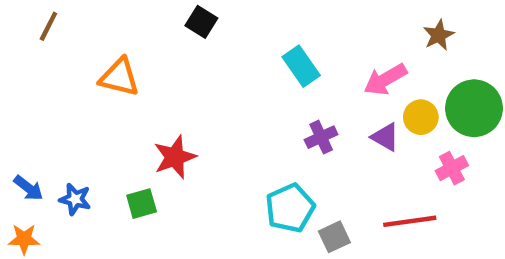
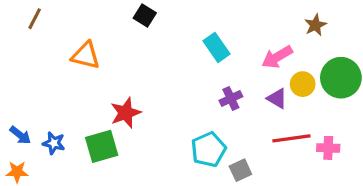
pink cross: (452, 168) -> (328, 148), moved, turned 30
green square: (142, 204) -> (102, 146), size x1.5
red line: (410, 221) -> (291, 138), moved

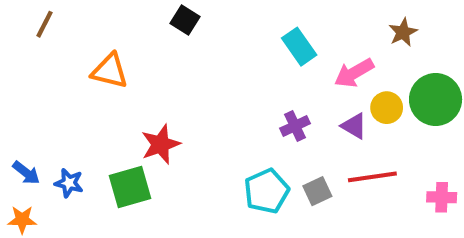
cyan rectangle: (216, 47) -> (299, 47), moved
pink cross: (328, 148) -> (442, 197), moved
gray square: (240, 170) -> (317, 191), moved

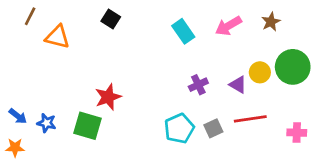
black square: (185, 20) -> (111, 19), moved
cyan rectangle: (299, 47) -> (183, 31), moved
orange triangle: (110, 71) -> (57, 37), moved
pink arrow: (354, 73) -> (228, 26), moved
green square: (130, 187) -> (88, 126), turned 32

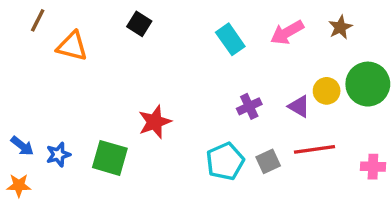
red star: (108, 97) -> (155, 122), moved
blue star: (47, 123) -> (58, 155), turned -30

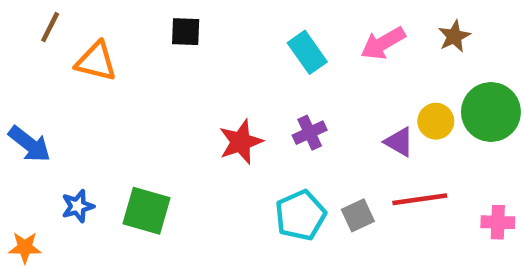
black square: (139, 24) -> (186, 32), turned -30
purple cross: (249, 106) -> (310, 133), moved
red star: (155, 122) -> (241, 142), moved
blue arrow: (22, 146) -> (29, 144), moved, size x1.4

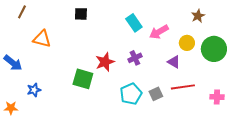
pink arrow: (383, 43) -> (159, 32), moved
orange triangle: (96, 62) -> (42, 39), moved
yellow circle: (436, 121) -> (187, 43), moved
green square: (147, 211) -> (83, 79), moved

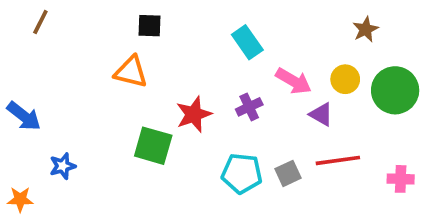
pink arrow: (159, 32) -> (293, 81), moved, turned -120
orange triangle: (42, 39) -> (131, 72), moved
cyan pentagon: (131, 94) -> (242, 173), turned 30

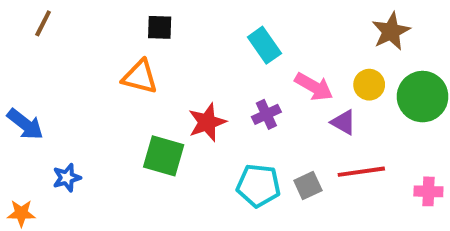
brown star: (366, 29) -> (391, 31), size x1.4

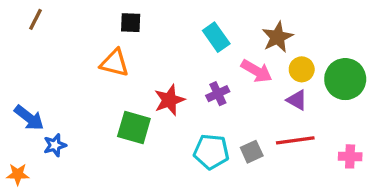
brown star: (391, 31) -> (277, 37), moved
purple triangle: (343, 122) -> (297, 100), moved
blue arrow: (25, 124) -> (29, 118), moved

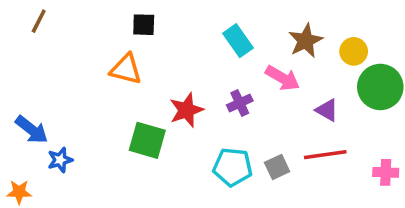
yellow circle: (302, 69) -> (354, 51), moved

